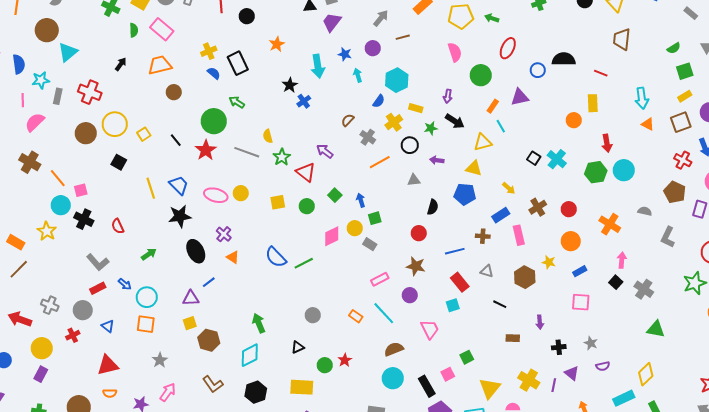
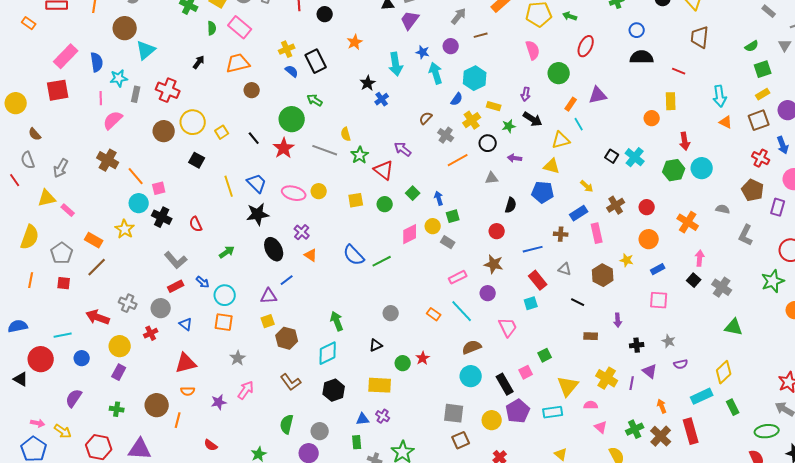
blue circle: (538, 70) -> (637, 30), moved
cyan arrow: (358, 75) -> (436, 73), size x1.5

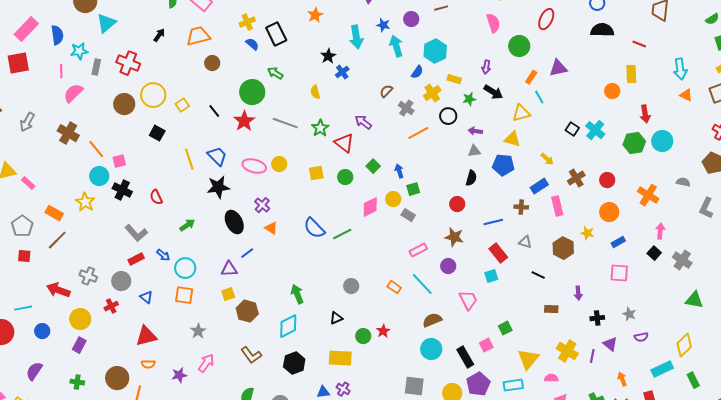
yellow semicircle: (346, 134) -> (315, 92), moved
gray arrow: (61, 168) -> (27, 122), moved
gray triangle: (492, 178) -> (474, 151), moved

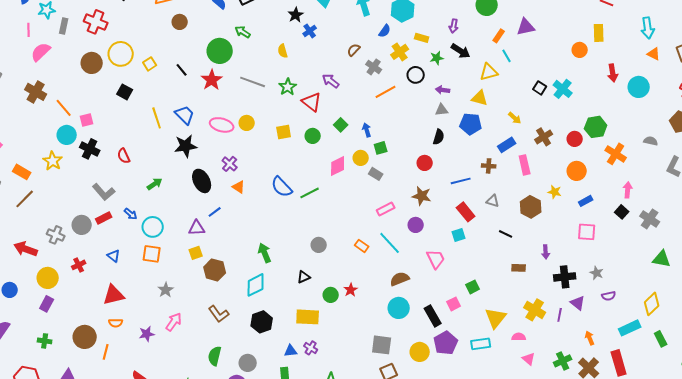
cyan circle: (662, 141) -> (639, 87), moved
green hexagon: (634, 143) -> (596, 127), moved
gray circle: (121, 281) -> (82, 225), moved
black cross: (597, 318) -> (565, 277), size x1.5

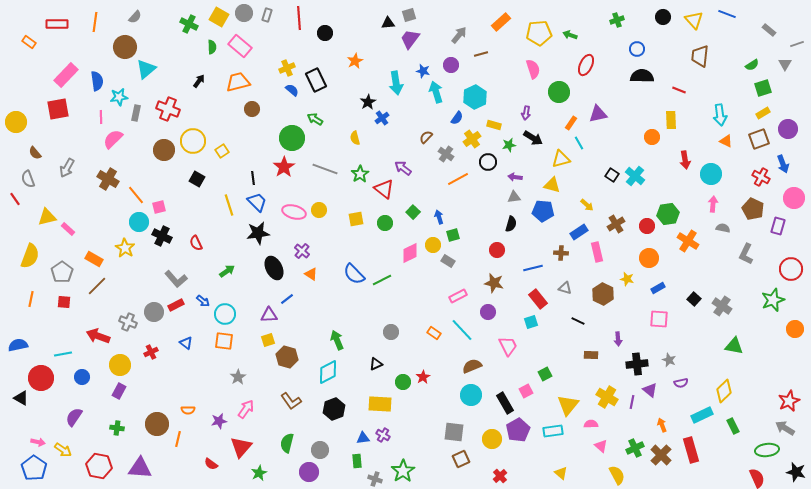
black line: (182, 70) -> (253, 178), moved, turned 32
pink arrow: (628, 190) -> (713, 204), moved
red triangle: (114, 295) -> (241, 447), moved, turned -35

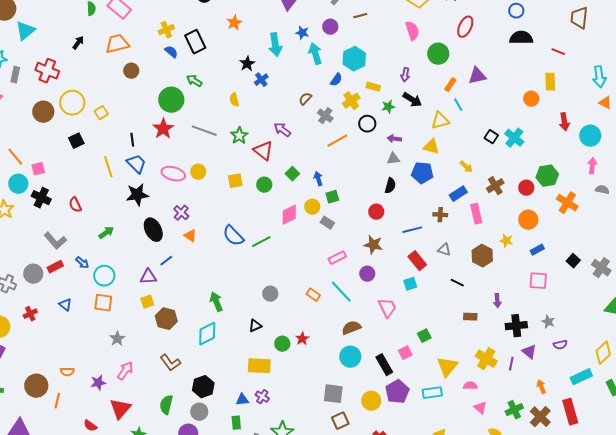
black square: (197, 179) -> (76, 141), turned 35
black hexagon: (334, 409) -> (203, 387), moved

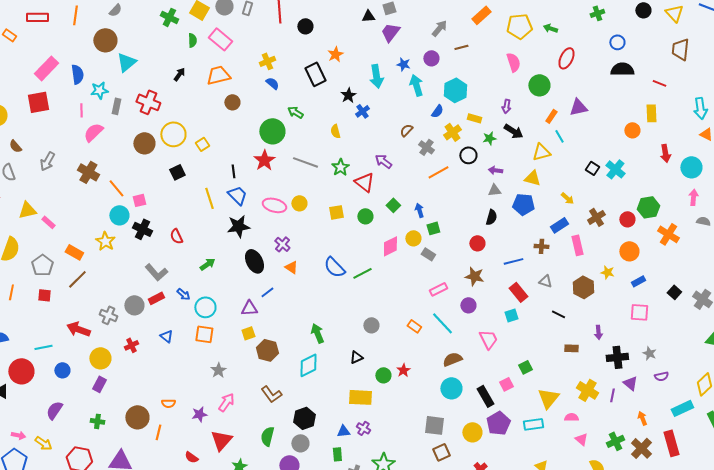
black rectangle: (195, 42) -> (315, 74), moved

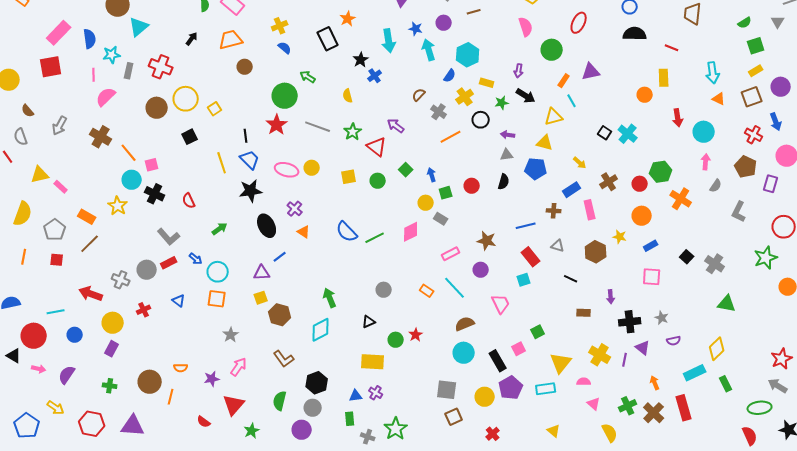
gray semicircle: (703, 221) -> (716, 186), turned 112
red circle: (477, 243) -> (472, 186), moved
pink diamond: (390, 246) -> (411, 232), moved
pink arrow: (18, 435) -> (39, 369), moved

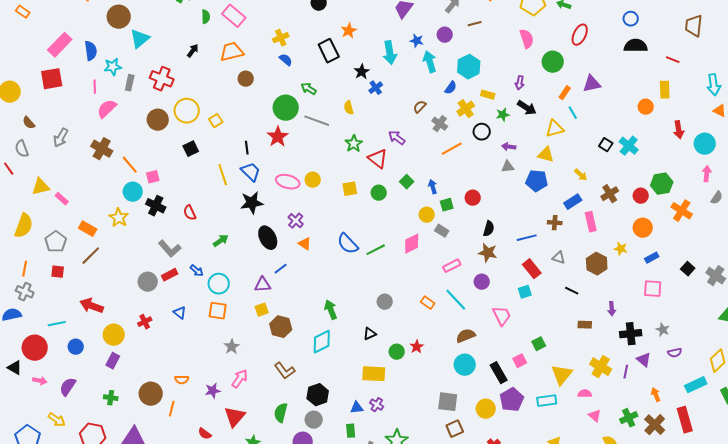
gray line: (318, 127) -> (317, 121), moved
black semicircle: (504, 182) -> (489, 229), moved
gray cross: (121, 280) -> (25, 292), moved

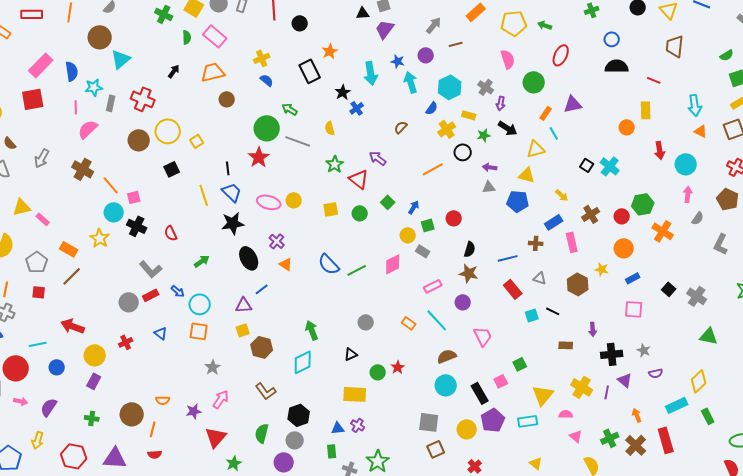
gray cross: (440, 124) -> (486, 87), moved
blue arrow: (433, 187) -> (414, 207), turned 48
cyan square: (525, 292) -> (532, 315), moved
yellow arrow: (57, 420) -> (38, 440), turned 72
red semicircle: (205, 434) -> (155, 454), moved, turned -40

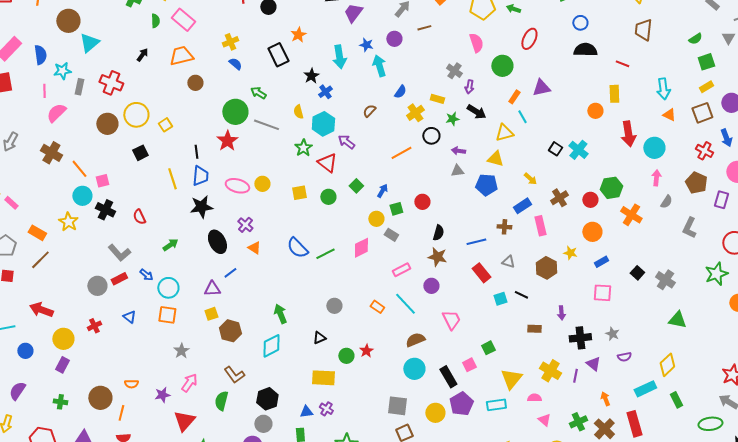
cyan hexagon: (450, 87) -> (323, 124), moved
red arrow: (660, 150) -> (628, 134), size x1.4
blue trapezoid: (232, 192) -> (200, 176), turned 50
green semicircle: (262, 433) -> (221, 401), moved

